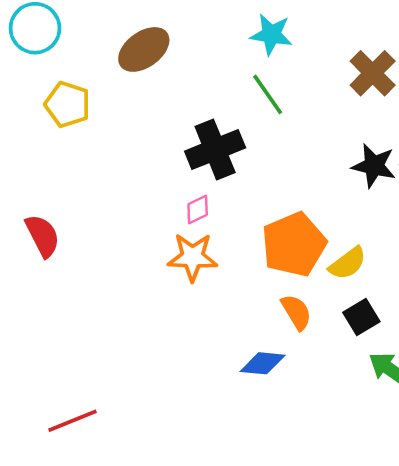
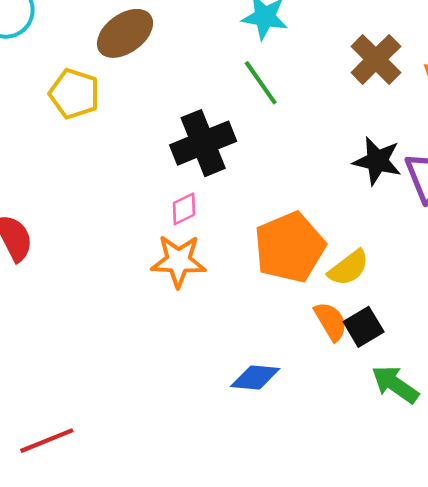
yellow pentagon: (68, 104) -> (74, 94), moved
orange semicircle: (296, 312) -> (331, 321), moved

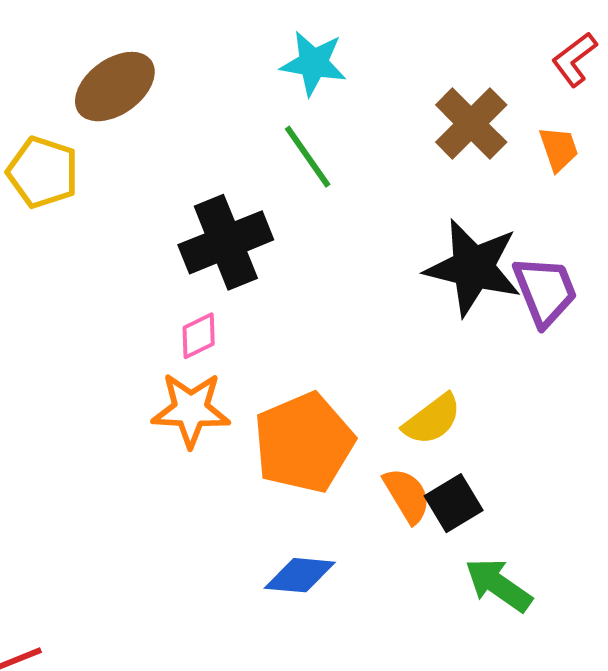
black star: (377, 161) -> (473, 268), size x1.4
orange pentagon: (290, 247) -> (304, 443), moved

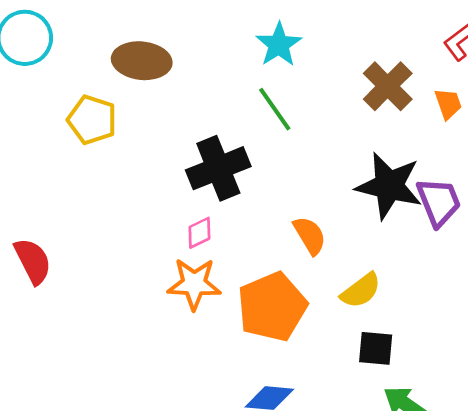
cyan star: (313, 63) -> (279, 45), turned 30
brown ellipse: (115, 87) -> (142, 61), turned 42
orange semicircle: (407, 495) -> (310, 235), moved
black square: (454, 503) -> (376, 348), turned 36

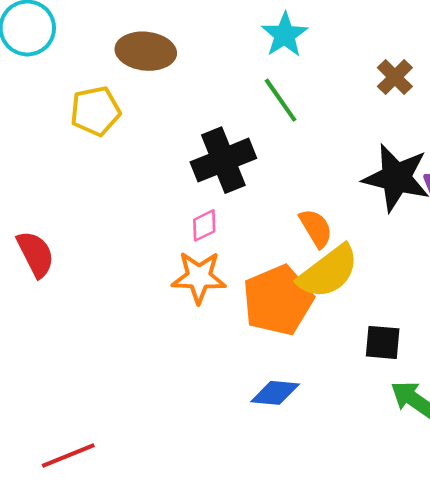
brown cross: (388, 86) -> (395, 77), size x0.7
yellow pentagon: (92, 120) -> (95, 111), turned -30
yellow semicircle: (361, 291) -> (328, 272), moved, size x1.5

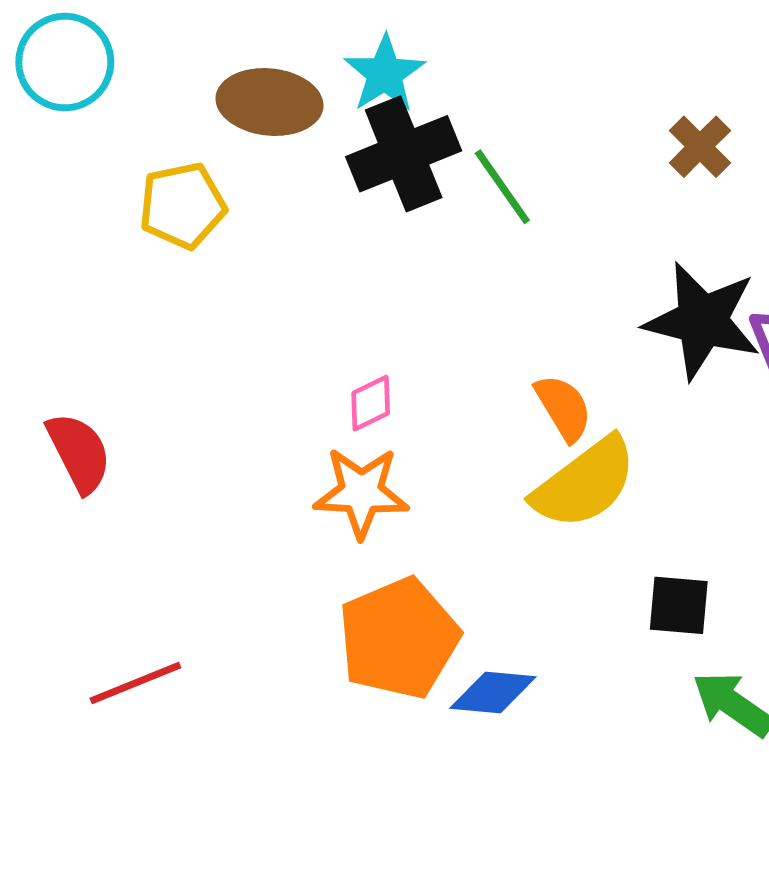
cyan star: (285, 35) -> (385, 74), moved
black cross: (223, 160) -> (404, 154), moved
orange pentagon: (278, 300) -> (399, 638), moved
red line: (68, 455) -> (135, 683), moved

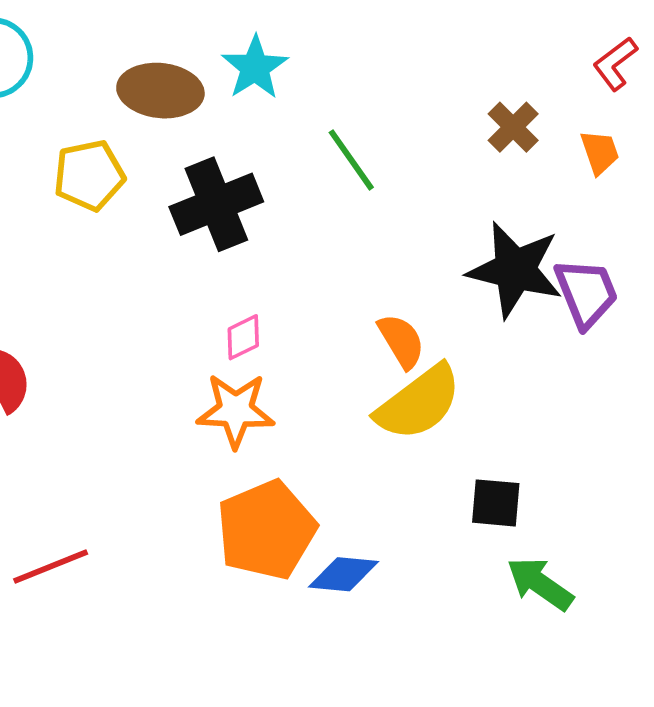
black cross: (404, 154) -> (216, 204), moved

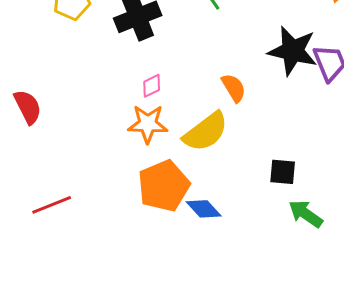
yellow semicircle: (419, 403) -> (206, 132), moved
blue diamond: (344, 574) -> (204, 209), turned 42

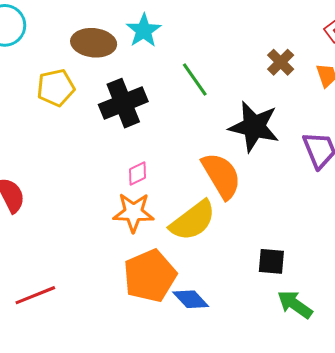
black star: (293, 51) -> (254, 127), moved
orange semicircle: (234, 88) -> (221, 176), size x1.6

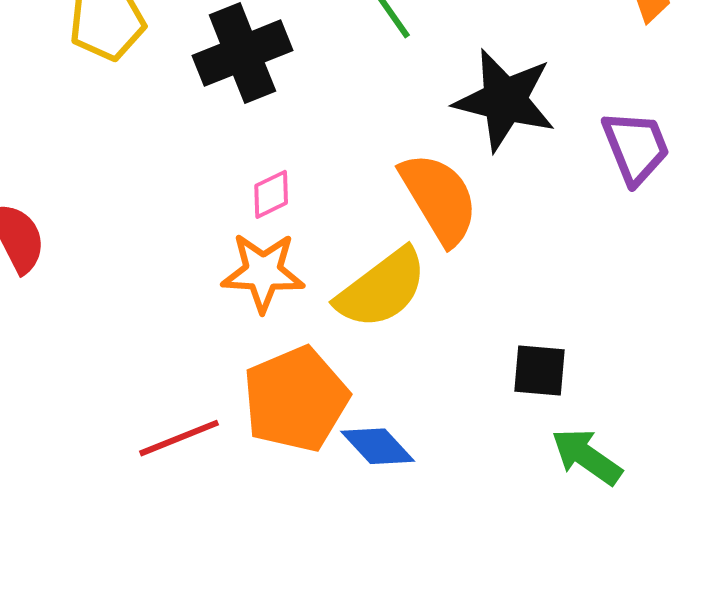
red line: (35, 295) -> (179, 438), moved

